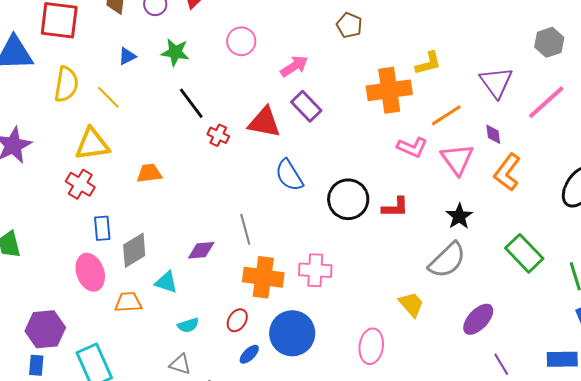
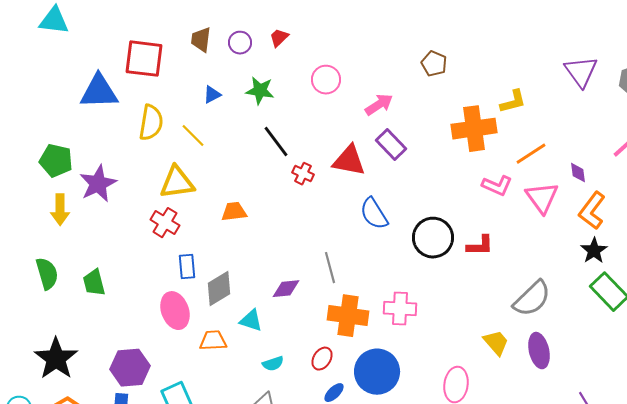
purple triangle: (496, 82) -> (581, 72), moved
black star: (459, 216) -> (594, 251), moved
purple ellipse: (478, 319) -> (539, 351), moved, turned -56

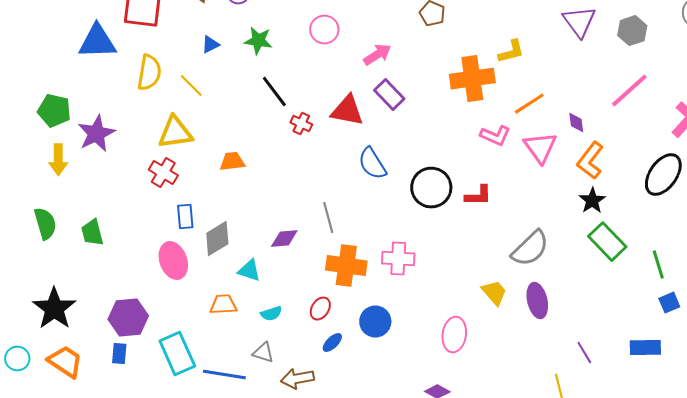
orange trapezoid: (213, 341) -> (223, 305), moved
blue circle: (377, 372) -> (375, 322), size x0.7

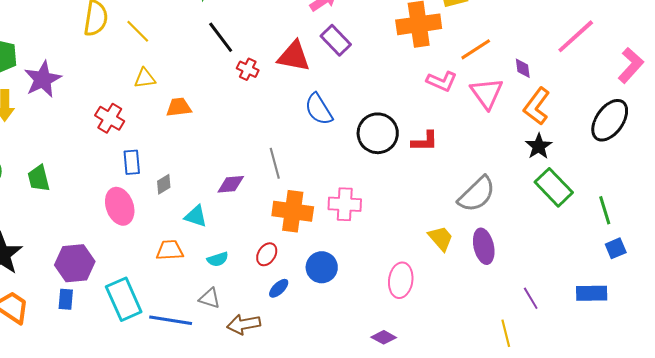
yellow triangle: (175, 133) -> (145, 78), moved, size x0.6
gray diamond: (217, 239) -> (164, 184), size x0.6

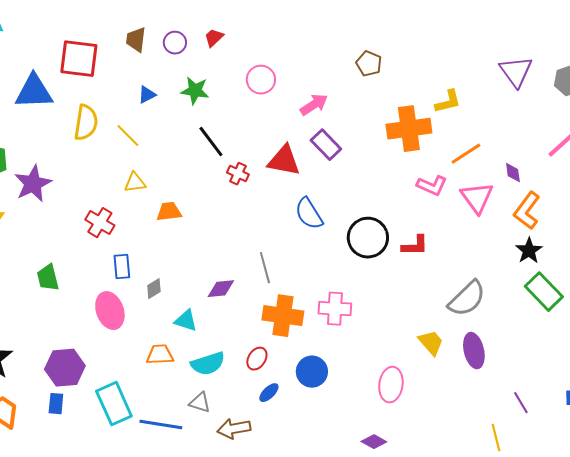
green trapezoid: (39, 178) -> (48, 278), moved
cyan semicircle: (218, 259) -> (208, 364), size x1.6

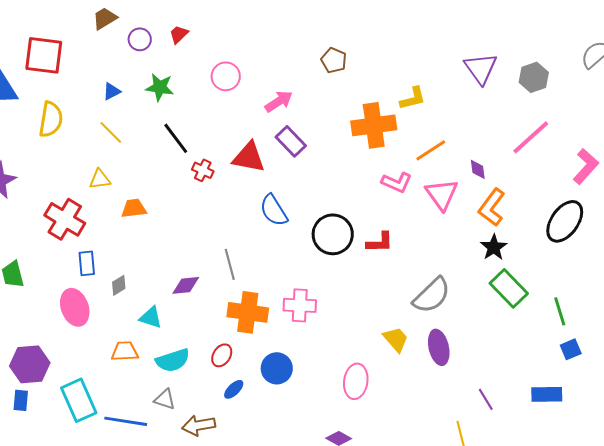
brown trapezoid: (136, 40) -> (105, 18), moved, turned 52
yellow line: (128, 136) -> (111, 132), moved
red cross: (100, 223) -> (65, 219), size x1.4

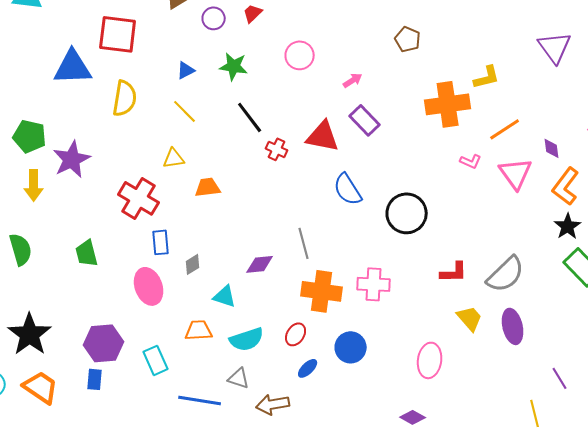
pink arrow: (279, 101) -> (353, 80), size x0.7
pink L-shape: (397, 182) -> (471, 161), size x0.7
red L-shape: (380, 242) -> (454, 272), moved
cyan rectangle: (79, 400) -> (156, 360), moved, size x0.7

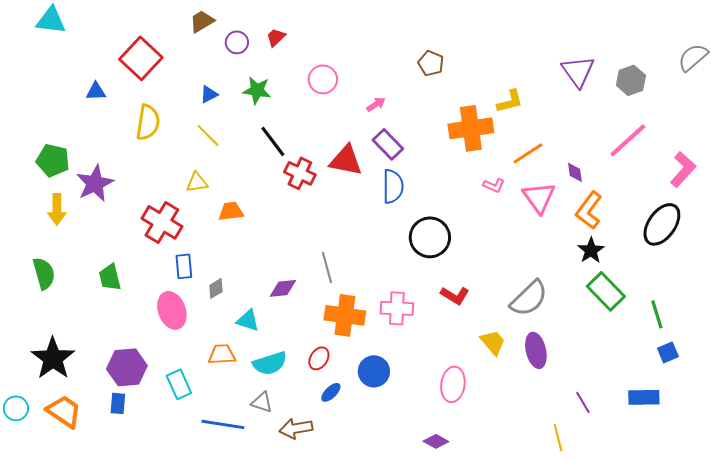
red square: (118, 34) -> (141, 58), turned 36
blue triangle: (73, 67) -> (96, 91), size x0.5
red cross: (277, 149) -> (300, 173), size x1.4
blue semicircle: (348, 189) -> (393, 186), moved, turned -148
red L-shape: (454, 272) -> (455, 295), moved, turned 32

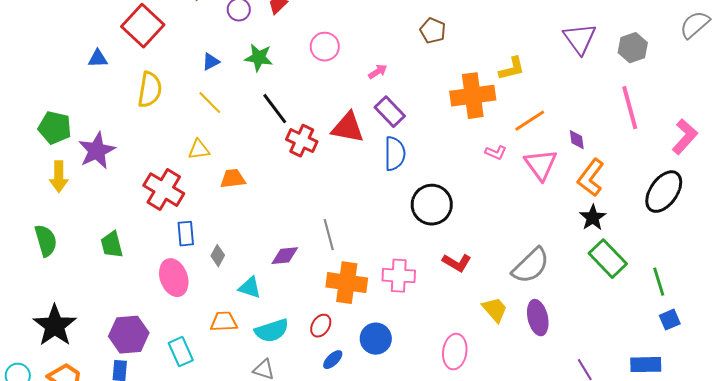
pink line: (628, 140) -> (630, 108), turned -63
gray diamond: (216, 288) -> (218, 256), turned -30

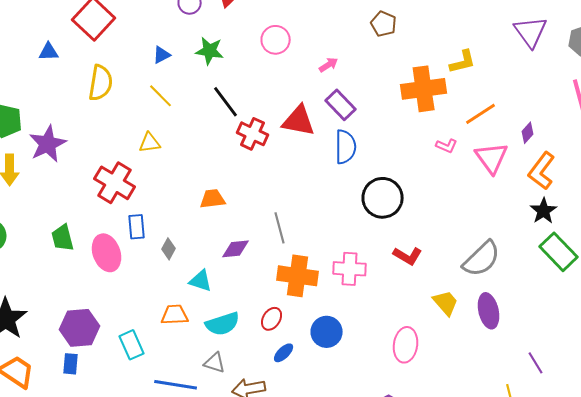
purple diamond: (577, 140) -> (528, 133), turned 50
orange trapezoid: (233, 179) -> (213, 199), moved
pink ellipse: (174, 278) -> (107, 253), moved

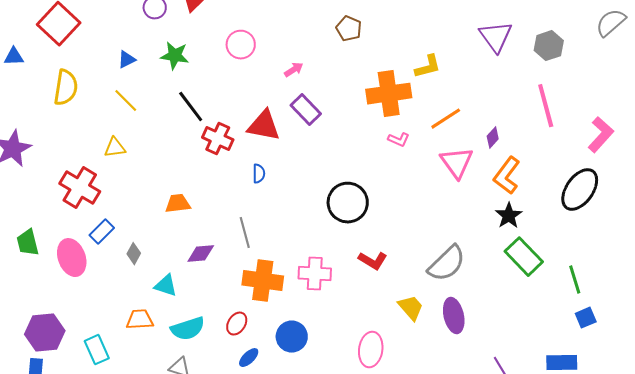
pink L-shape: (447, 146) -> (399, 140), moved
blue semicircle: (346, 147) -> (259, 174), moved, size x0.6
blue rectangle: (137, 227) -> (102, 232), turned 50

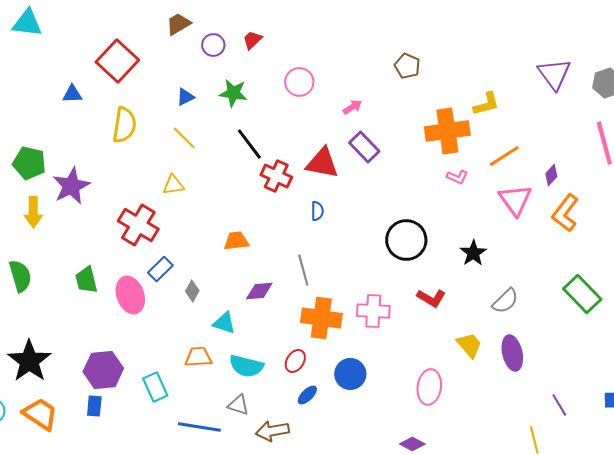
black star: (509, 216) -> (473, 253), moved
gray semicircle: (447, 264) -> (505, 301), size x0.7
cyan semicircle: (188, 329) -> (246, 366), turned 32

